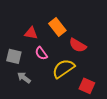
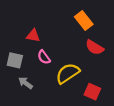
orange rectangle: (57, 27) -> (84, 20), moved
red semicircle: (78, 45) -> (95, 47), moved

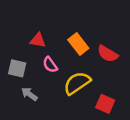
orange rectangle: (84, 20) -> (78, 44), moved

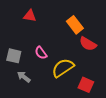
red triangle: (38, 40) -> (30, 16), moved
orange rectangle: (78, 44) -> (75, 25), moved

